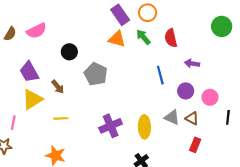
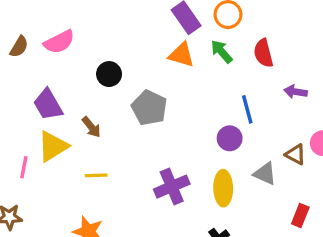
purple circle: (186, 91) -> (230, 138), moved
brown triangle: (192, 118) -> (296, 154), moved
pink line: (13, 123) -> (24, 167), moved

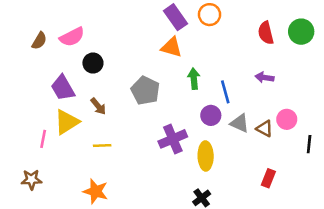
green arrow: (222, 52) -> (194, 79), moved, turned 36
red semicircle: (263, 53) -> (266, 33), moved
black circle: (109, 74) -> (93, 63), moved
gray triangle: (265, 174) -> (240, 123), moved
purple cross: (172, 187) -> (173, 139), moved

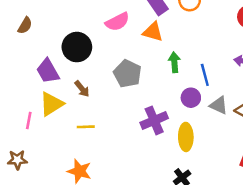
pink semicircle: (72, 37) -> (117, 22), moved
black circle: (93, 63) -> (77, 47), size x1.5

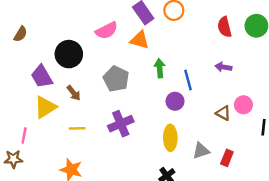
gray triangle: (219, 105) -> (201, 151), moved, turned -42
pink line: (29, 120) -> (24, 135), moved
purple cross: (154, 120) -> (121, 124), moved

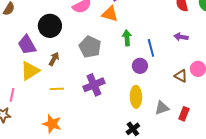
brown arrow: (74, 93) -> (54, 59), turned -112

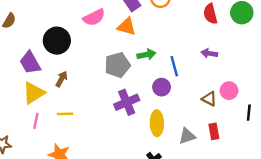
green arrow: (127, 38) -> (146, 55), turned 84
gray pentagon: (90, 47) -> (117, 65), moved, turned 30
purple cross: (94, 85) -> (127, 102), moved
pink line: (12, 95) -> (36, 121), moved
red rectangle: (184, 114) -> (214, 131), moved, turned -32

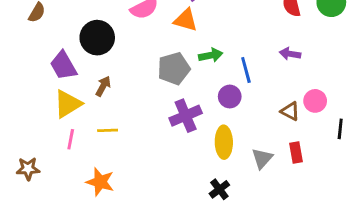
gray triangle: (187, 136) -> (262, 158), turned -30

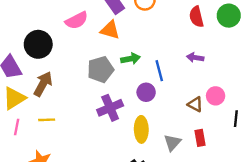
brown arrow: (103, 86) -> (43, 84), size x1.5

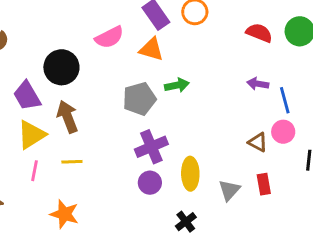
red semicircle: (196, 17) -> (259, 33), turned 126
blue line: (159, 71) -> (285, 100), moved
brown arrow: (43, 84) -> (67, 117), turned -50
purple circle: (146, 92) -> (150, 183), moved

